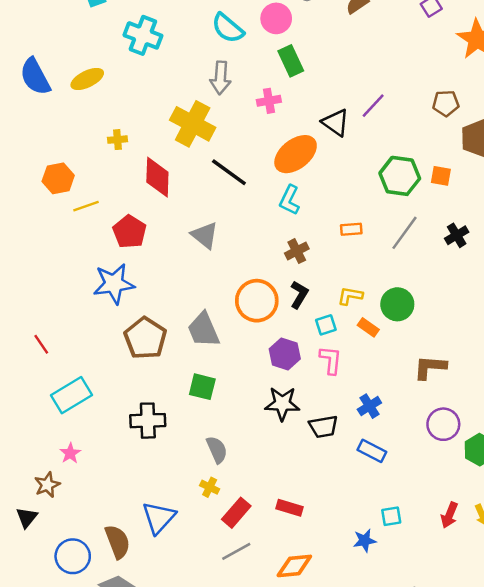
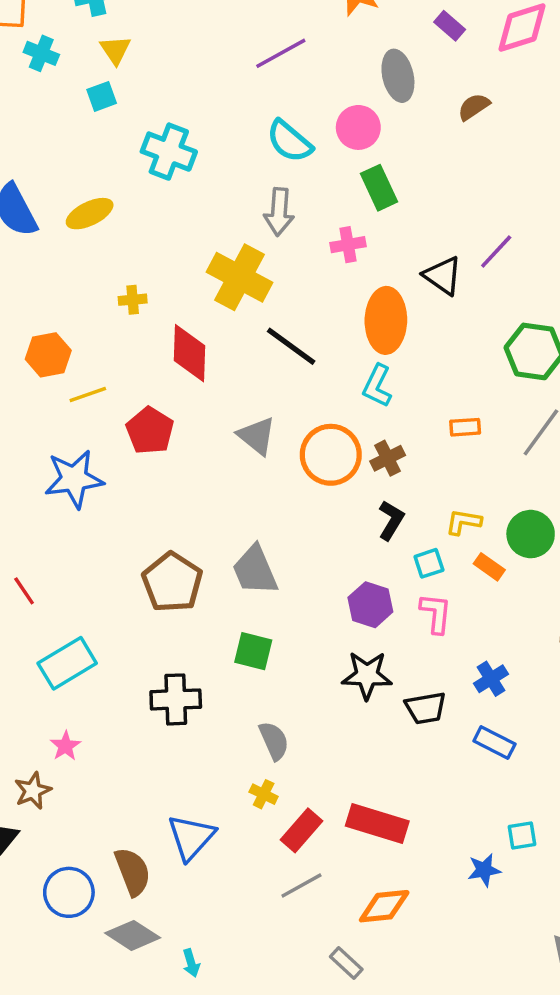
orange ellipse: (296, 154) -> (386, 320), turned -51
blue star: (114, 284) -> (74, 479), moved
orange circle: (257, 301) -> (331, 455), moved
red rectangle: (289, 508) -> (377, 823), size x1.6

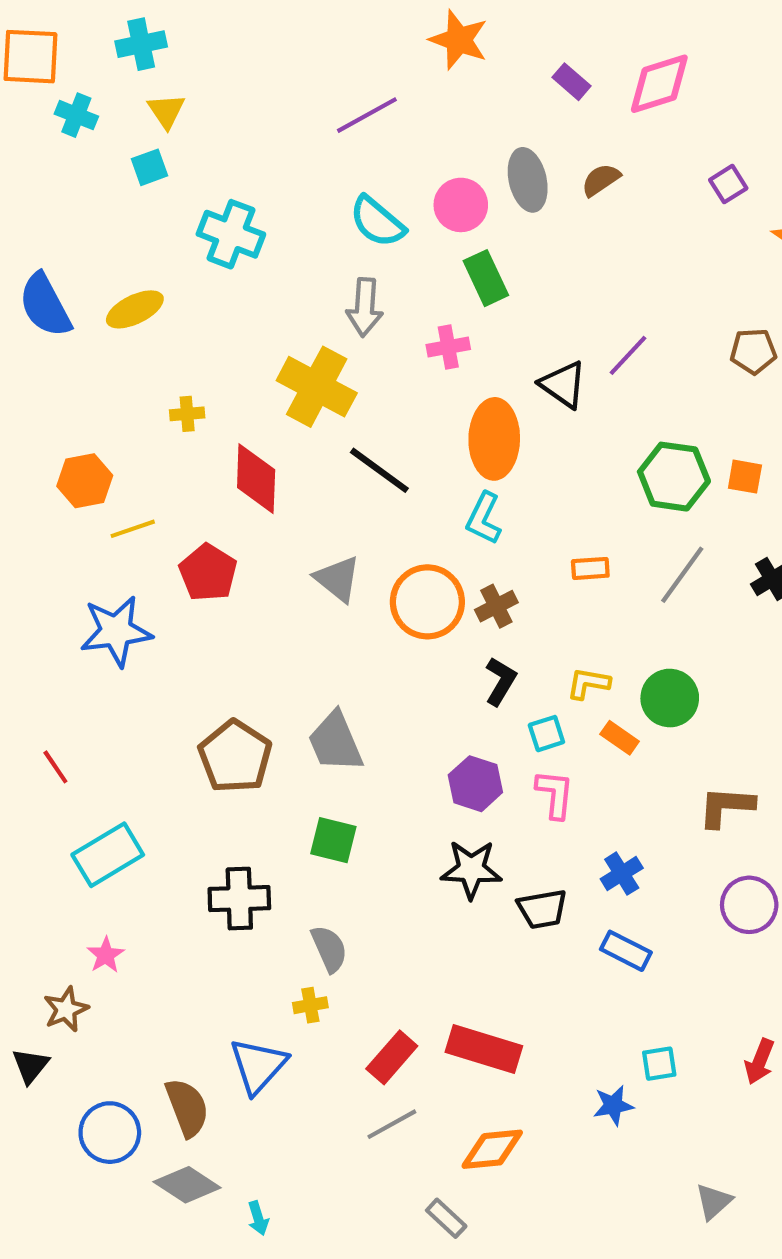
gray ellipse: (398, 76) -> (528, 180), moved
gray semicircle: (274, 741) -> (329, 949), moved
yellow cross: (264, 794) -> (310, 1005), moved, turned -36

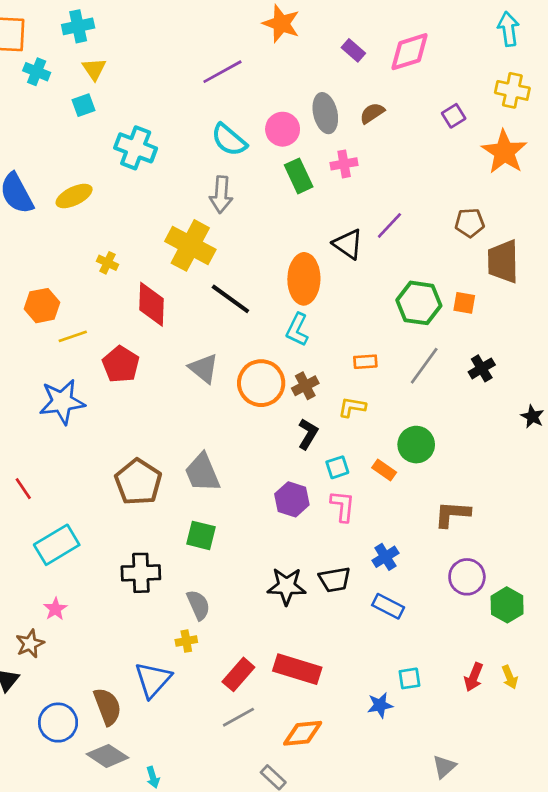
pink cross: (448, 347) -> (344, 164), moved
yellow cross: (187, 414) -> (107, 263), turned 30
yellow L-shape: (588, 683) -> (352, 407), moved
black star: (471, 869) -> (287, 586), moved

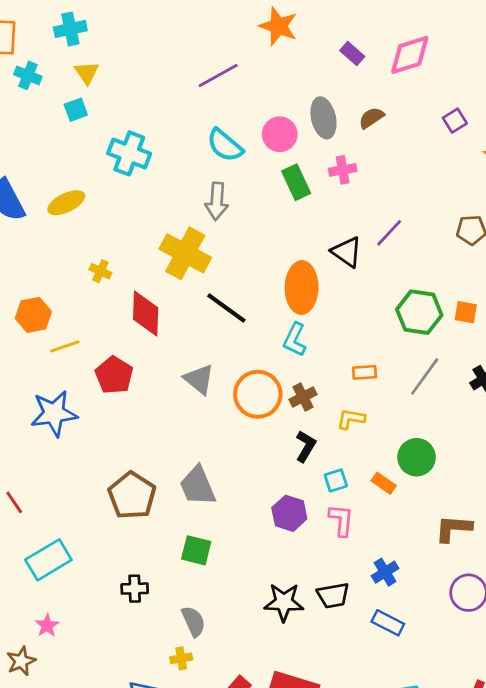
black cross: (141, 573) -> (135, 589), size x0.7

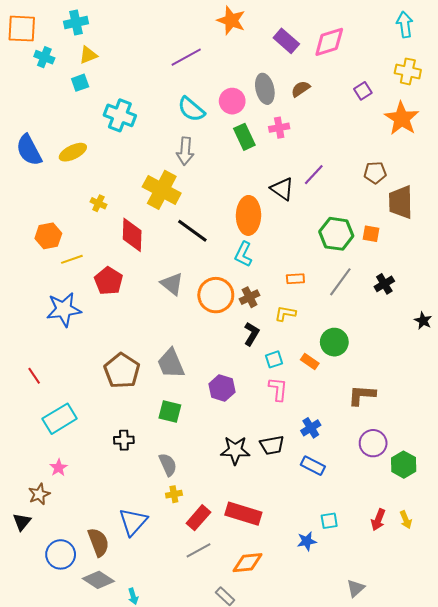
purple rectangle: (352, 54) -> (286, 41), size x1.4
yellow triangle: (87, 73) -> (88, 55), turned 42
purple hexagon: (289, 513) -> (222, 388), moved
yellow cross: (181, 658) -> (174, 494), moved

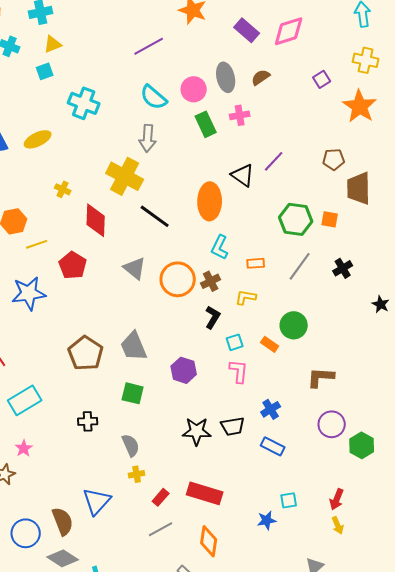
cyan L-shape: (243, 254) -> (220, 247), moved
red rectangle: (198, 518) -> (161, 497), size x0.7
yellow arrow: (406, 520) -> (338, 525), moved
orange diamond: (247, 563) -> (209, 541), turned -76

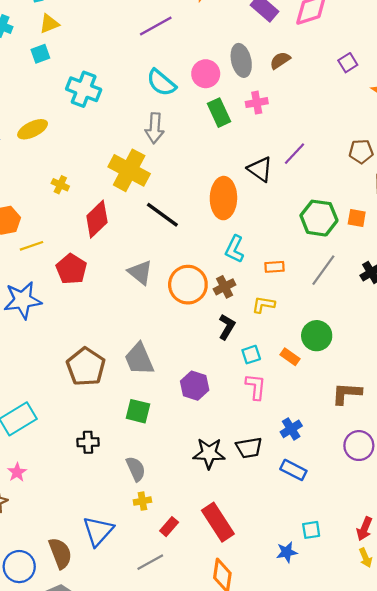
red diamond: (96, 220) -> (97, 219), turned 44
red rectangle: (205, 493) -> (218, 522), turned 40
gray line: (161, 529) -> (150, 562), moved

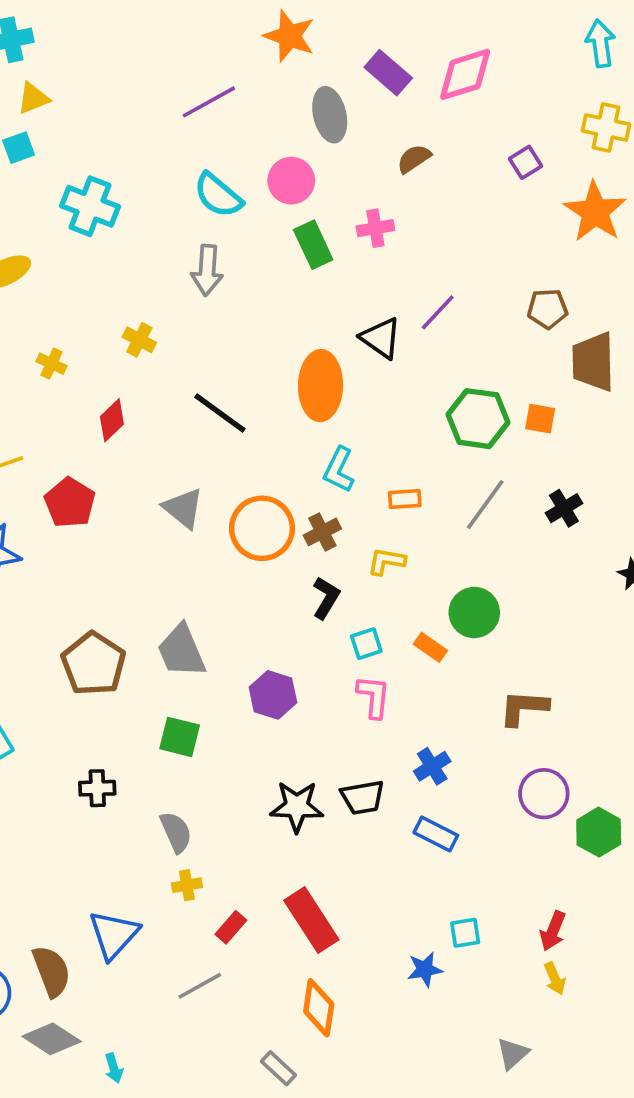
gray ellipse: (241, 60) -> (330, 115), moved
yellow cross: (129, 170) -> (139, 340), moved, size x0.5
red diamond: (97, 219) -> (112, 420), size x0.7

